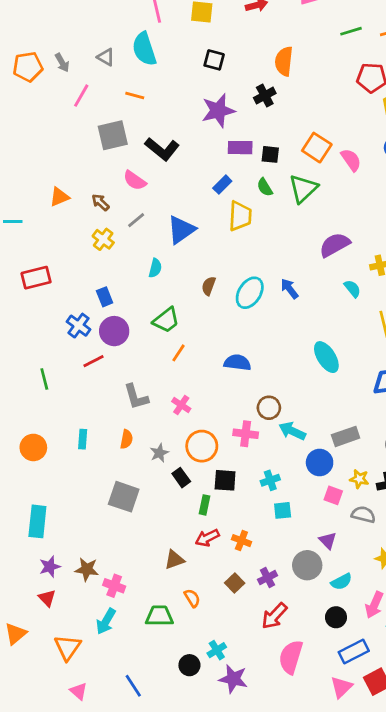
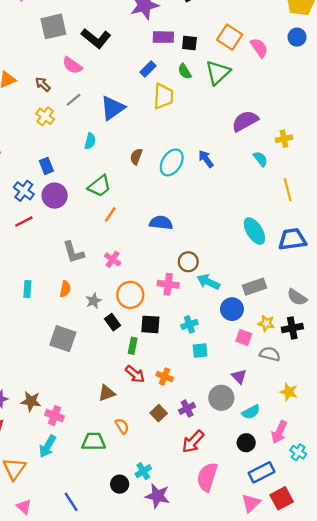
cyan ellipse: (326, 357) -> (254, 231), moved
red line: (94, 361) -> (24, 222), moved
red arrow: (207, 538) -> (135, 374), turned -114

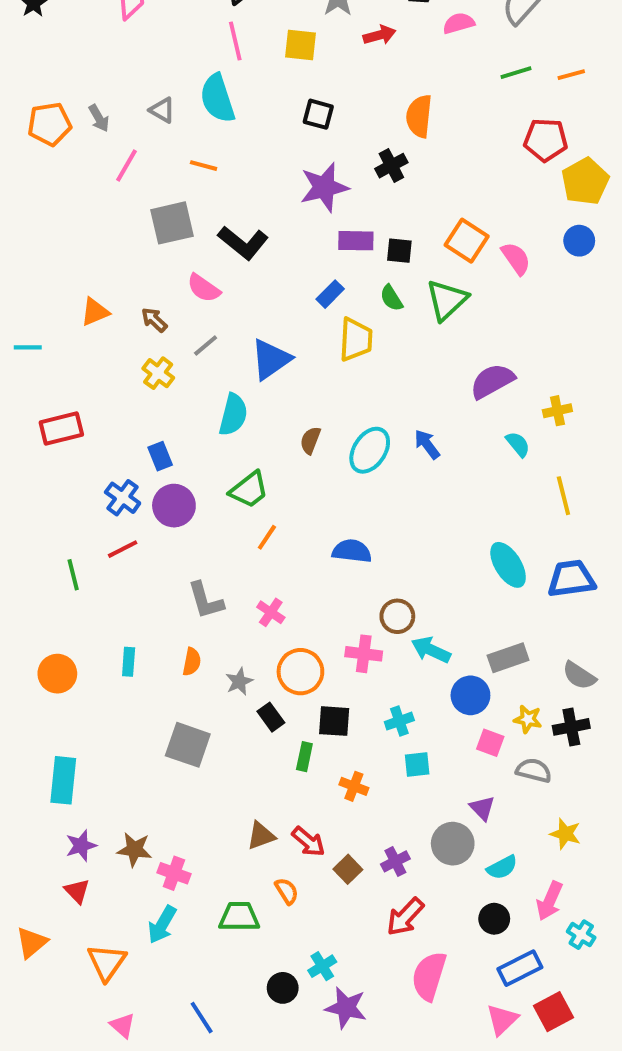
cyan semicircle: (90, 141) -> (233, 415), size x1.5
red arrow: (135, 374) -> (308, 842), moved
orange cross: (165, 376) -> (354, 786), moved

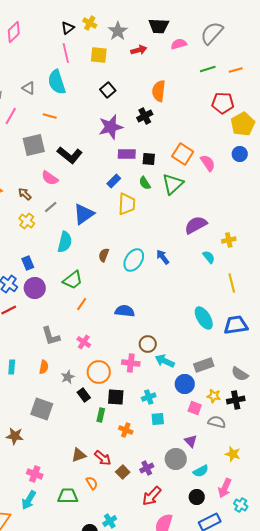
black square: (318, 114) -> (108, 90), turned 35
brown star: (134, 850) -> (15, 436), moved

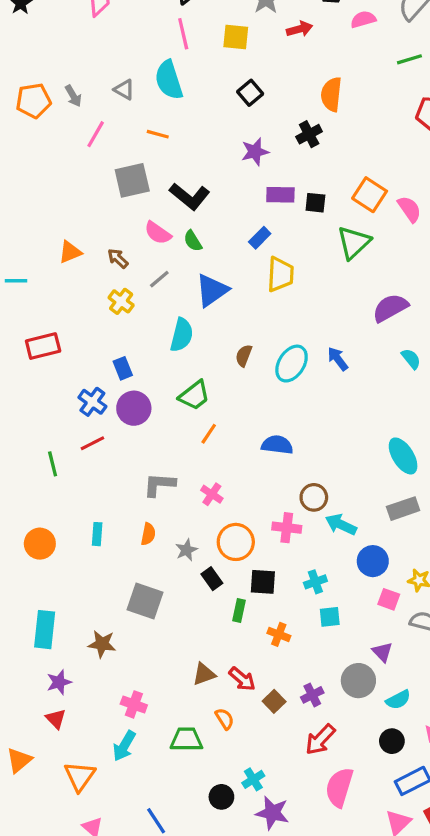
purple star: (111, 127) -> (255, 152), size x0.7
green semicircle: (145, 183) -> (193, 241), moved
gray L-shape: (51, 336) -> (159, 485), turned 110
gray rectangle: (204, 365) -> (403, 509), moved

